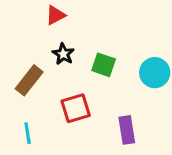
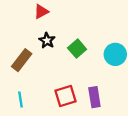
green square: (104, 65) -> (77, 49), turned 30
red square: (76, 108) -> (66, 96), moved

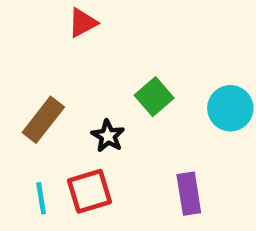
black star: (47, 40) -> (108, 136), moved
red square: (66, 96) -> (89, 191), moved

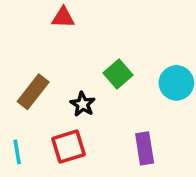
red triangle: (83, 23) -> (63, 17), turned 30
cyan line: (41, 198) -> (17, 152), moved

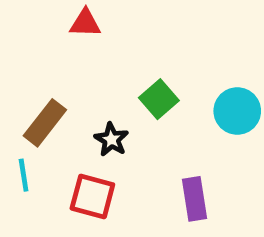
red square: (68, 147) -> (92, 196), turned 32
cyan line: (17, 152) -> (24, 175), moved

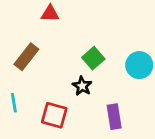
brown rectangle: (45, 123) -> (26, 57), moved
black star: (111, 139) -> (82, 86), moved

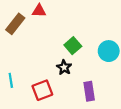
brown rectangle: (26, 57) -> (15, 24), moved
red square: (54, 115) -> (42, 90), turned -36

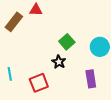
purple rectangle: (89, 91) -> (91, 79), moved

